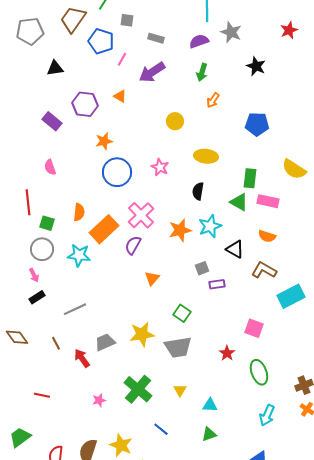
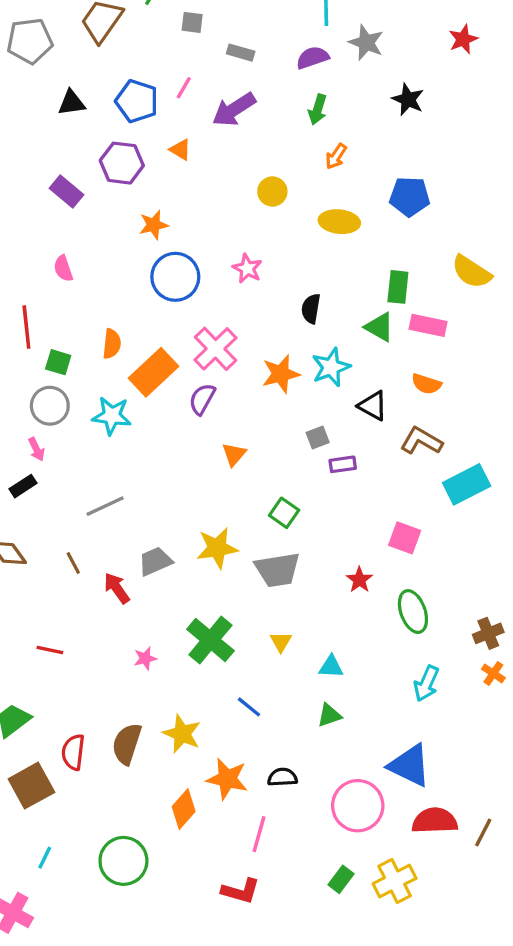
blue pentagon: (101, 41) -> (137, 101), moved
yellow ellipse: (206, 156) -> (339, 222), moved
black rectangle: (37, 297) -> (23, 486), moved

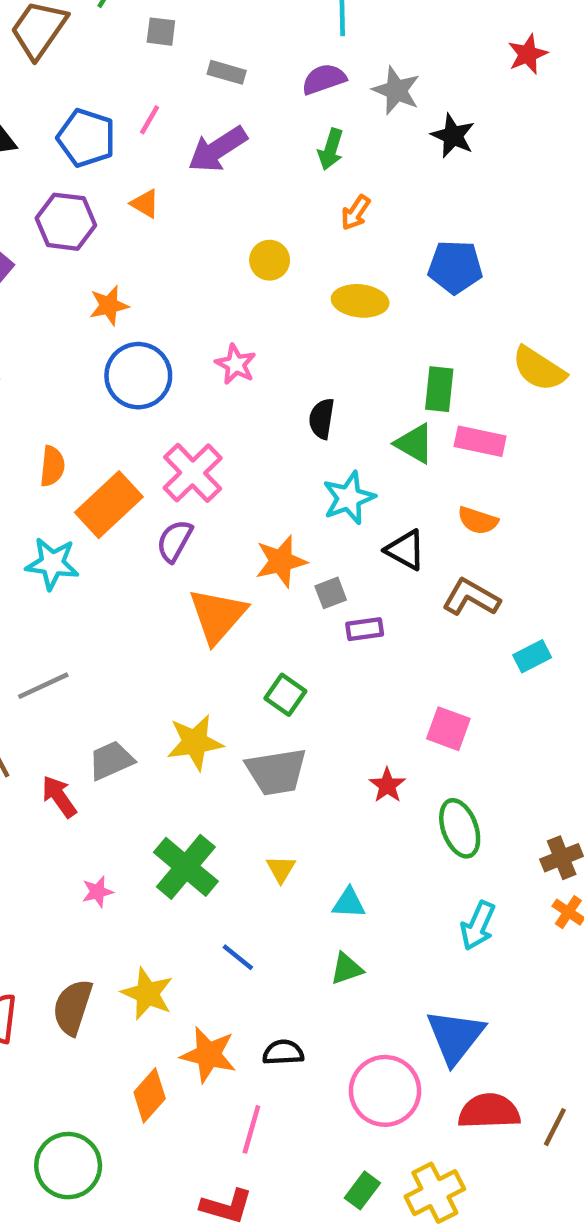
gray star: (366, 43) -> (396, 90), moved
orange star: (281, 374) -> (281, 561), moved
orange triangle: (234, 454) -> (218, 616), size x1.8
cyan rectangle: (467, 484) -> (532, 656), size x0.6
blue triangle: (410, 766) -> (455, 1037), turned 42

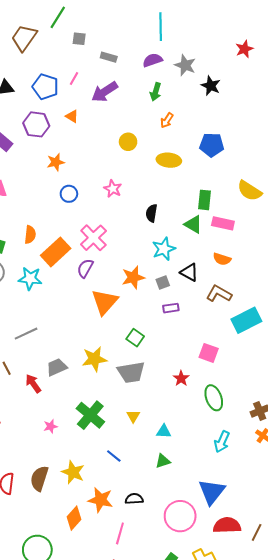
blue circle: (138, 376) -> (69, 194), size x0.6
gray square: (331, 593) -> (163, 283), moved
cyan rectangle: (532, 656) -> (246, 320), size x1.8

